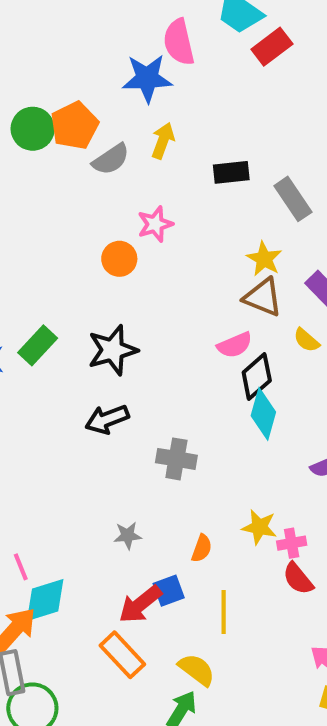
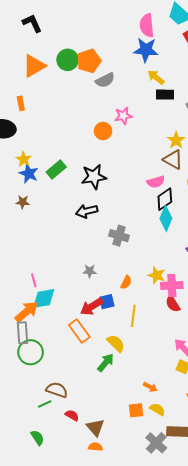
blue star: (147, 78) -> (146, 50), moved
yellow arrow: (163, 141) -> (156, 77), moved, turned -78
pink cross: (292, 543) -> (172, 285), size x1.5

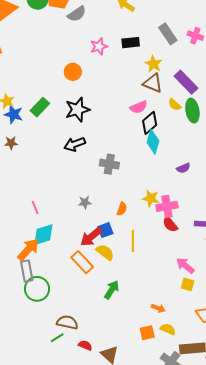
black rectangle: (165, 95) -> (131, 43), moved
orange circle: (103, 131) -> (73, 72), moved
pink line: (34, 280) -> (35, 207), moved
yellow semicircle: (116, 343) -> (105, 252), moved

